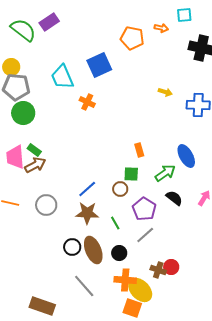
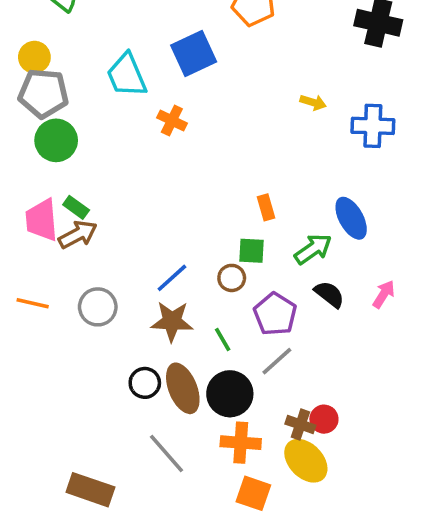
black circle: (119, 253) -> (230, 394), size x1.6
yellow ellipse: (140, 290) -> (306, 461), moved

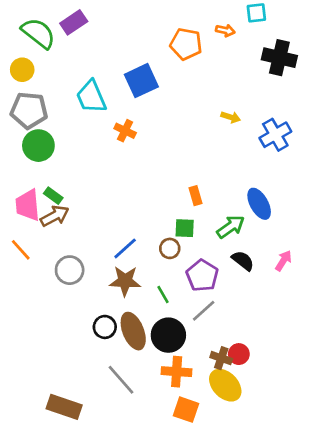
yellow circle: (34, 57) -> (22, 70), moved
blue cross: (373, 126) -> (275, 135), turned -32
orange line: (33, 303) -> (21, 250), moved, turned 35

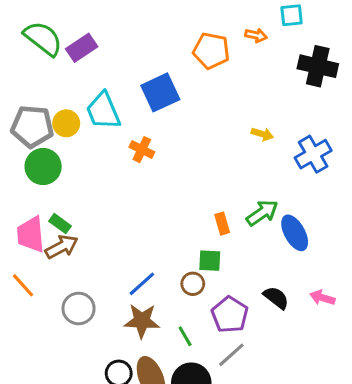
purple rectangle: (74, 22) -> (82, 48), moved
yellow circle: (22, 70) -> (66, 123), moved
green arrow: (231, 227) -> (262, 213), moved
pink arrow: (283, 261) -> (322, 298), turned -105

